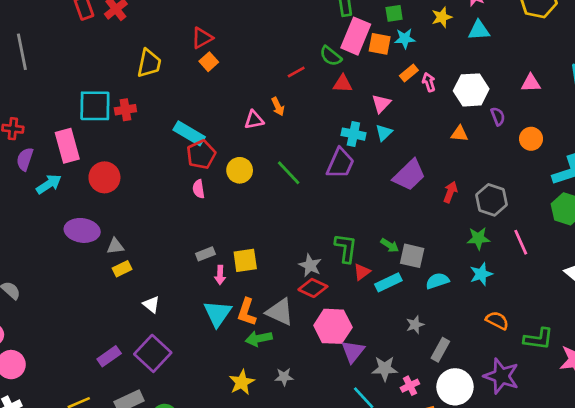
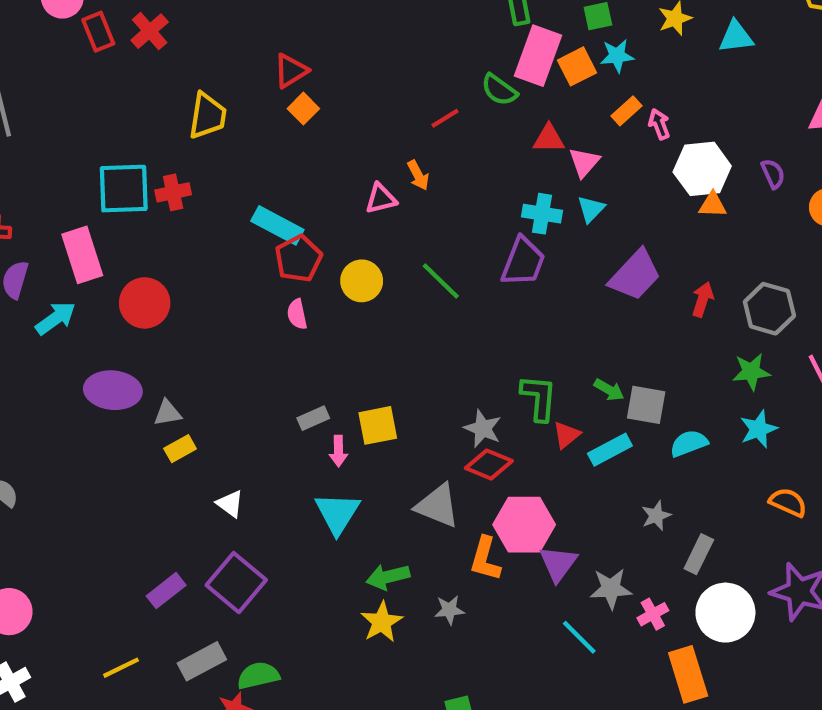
orange square: (380, 44) -> (577, 66), turned -35
red triangle: (343, 84) -> (549, 138), moved
white hexagon: (471, 90) -> (702, 169), moved
orange L-shape: (247, 312) -> (485, 559), moved
green arrow: (259, 338) -> (388, 577), moved

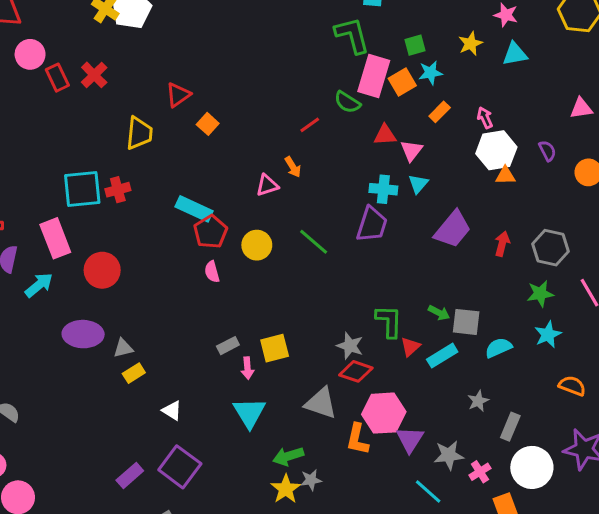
red triangle: (291, 71) -> (178, 95), moved
pink arrow: (659, 124) -> (485, 118), moved
gray star: (449, 610) -> (311, 480), moved

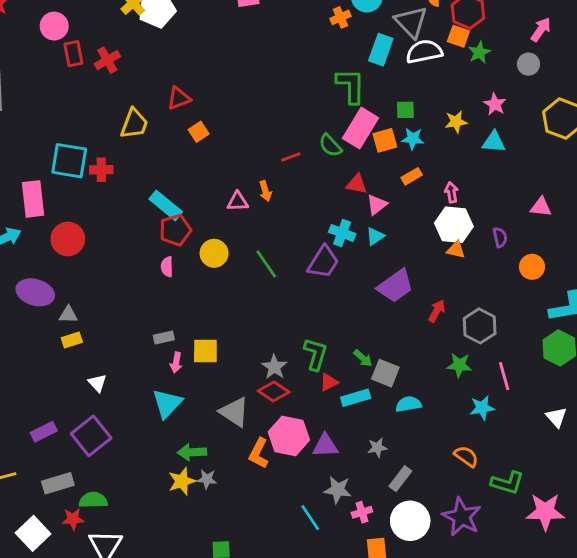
cyan star: (548, 334) -> (482, 408), moved
purple triangle: (410, 439) -> (325, 446), moved, turned 40

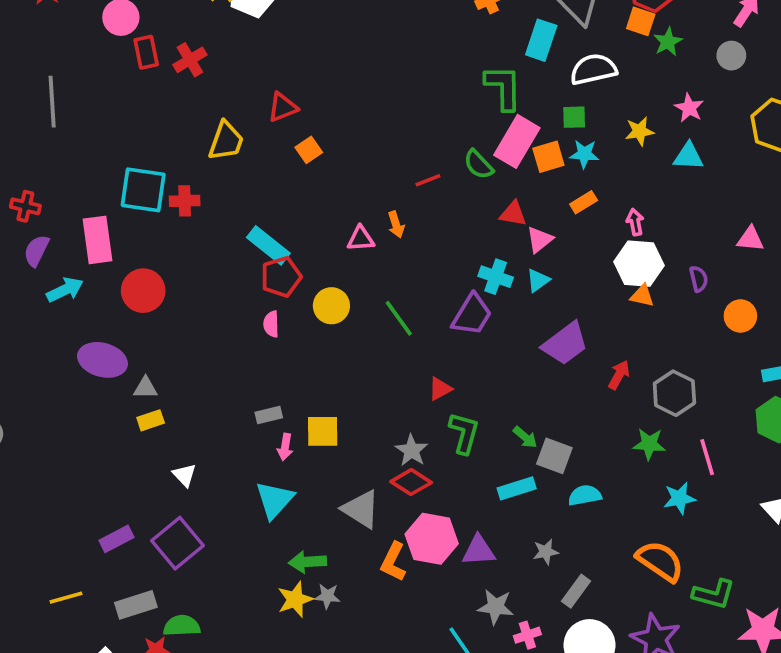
white semicircle: (424, 52) -> (593, 69), moved
red triangle: (329, 382) -> (440, 389), moved
orange semicircle: (466, 456) -> (660, 561), size x1.5

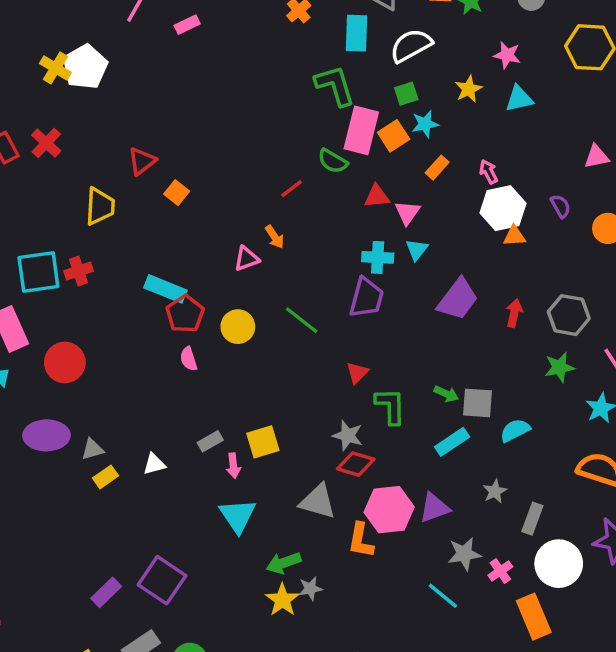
white triangle: (184, 475) -> (154, 464), moved, turned -45

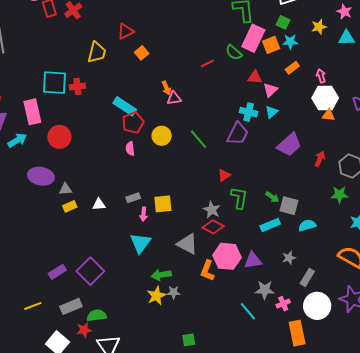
green square: (406, 94) -> (283, 22), turned 32
orange arrow: (275, 237) -> (166, 88), moved

